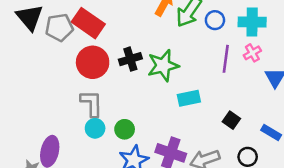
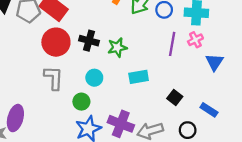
black cross: (130, 59) -> (89, 41), turned 30
green star: (163, 66) -> (117, 47), size x0.7
cyan circle: (95, 128) -> (94, 78), moved

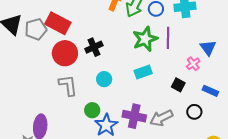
pink cross: (195, 40) -> (193, 64), moved
black cross: (89, 41) -> (94, 47), turned -30
green star: (117, 47) -> (145, 39), moved, size x1.4
green circle: (81, 102) -> (92, 110), moved

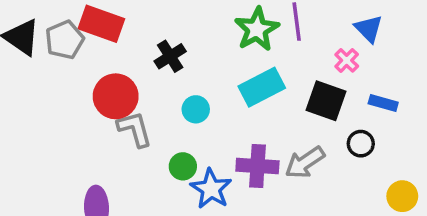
red circle: (65, 53) -> (116, 96), moved
cyan rectangle: (143, 72) -> (262, 87), size x1.4
black square: (178, 85) -> (326, 101), size x1.6

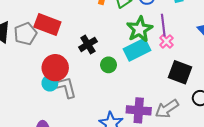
pink cross: (347, 60) -> (166, 41), moved
cyan rectangle: (262, 87) -> (137, 50), moved
cyan circle: (196, 109) -> (50, 83), moved
green circle: (183, 166) -> (109, 65), moved

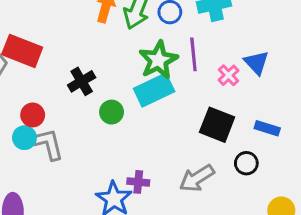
pink cross: (166, 41) -> (228, 75), moved
red circle: (55, 68) -> (33, 115), size x0.6
purple cross: (139, 110) -> (138, 182), moved, size x0.6

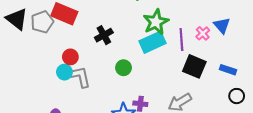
purple line: (193, 54) -> (181, 40), moved
green circle: (112, 112) -> (124, 68), moved
black circle: (246, 163) -> (237, 96), moved

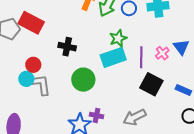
green star: (156, 22) -> (118, 38), size x0.7
black cross: (104, 35) -> (67, 47), turned 36
green circle: (124, 68) -> (83, 80), size x1.5

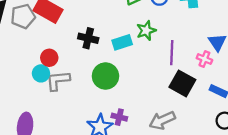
pink cross: (162, 53) -> (204, 59), moved, turned -32
cyan rectangle: (113, 57) -> (122, 42), moved, size x0.7
gray L-shape: (41, 85) -> (58, 81), turned -90

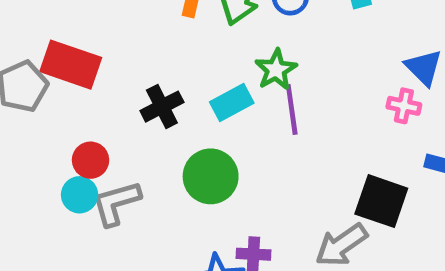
black cross: (88, 38) -> (162, 107), turned -30
purple line: (172, 53) -> (292, 109), moved
black square: (182, 83) -> (381, 201), moved

